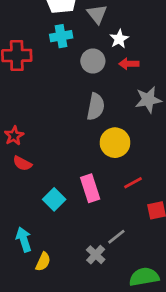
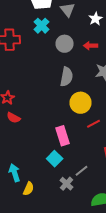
cyan cross: (61, 36) -> (42, 26), turned -35
white star: (119, 39) -> (96, 19), moved
red line: (133, 183) -> (94, 124), moved
cyan square: (54, 199) -> (54, 159), moved

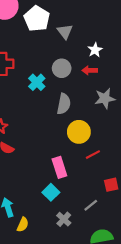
white star: (96, 19) -> (95, 50), moved
cyan cross: (42, 26) -> (37, 82), moved
gray line: (82, 171) -> (91, 205), moved

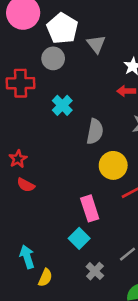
gray circle: (62, 68) -> (53, 58), moved

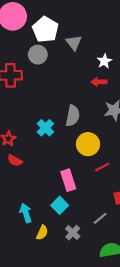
cyan cross: (62, 105) -> (45, 128), moved
cyan arrow: (27, 257) -> (26, 213), moved
yellow semicircle: (45, 278) -> (42, 233), moved

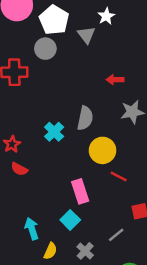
white star: (104, 61) -> (106, 16), moved
red line: (102, 167) -> (119, 176), turned 56

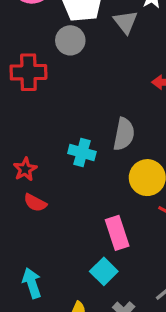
cyan cross: (54, 132) -> (82, 153), turned -30
cyan arrow: (32, 229) -> (32, 283), moved

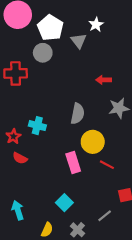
cyan cross: (82, 153) -> (37, 126), moved
pink rectangle: (117, 233) -> (73, 162), moved

